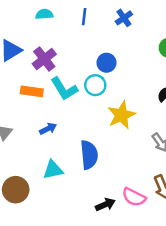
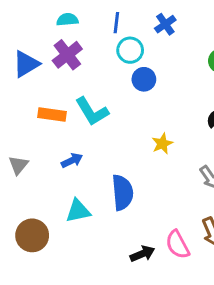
purple cross: (44, 59) -> (67, 55), moved
cyan circle: (95, 85) -> (130, 50), moved
yellow star: (121, 115) -> (162, 144), size x0.6
pink semicircle: (134, 197) -> (178, 245), turned 35

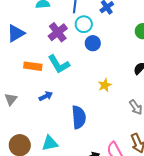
purple cross: (67, 55) -> (58, 32), moved
cyan triangle: (78, 211) -> (50, 143), moved

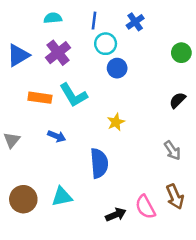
purple cross: (58, 32) -> (58, 53), moved
yellow star: (105, 85) -> (116, 122), moved
blue arrow: (46, 96) -> (57, 136), turned 48

